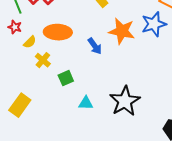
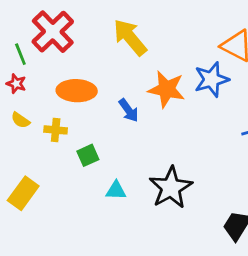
yellow semicircle: (30, 42) -> (20, 120), moved, turned 80
yellow cross: (43, 60) -> (56, 130), turned -35

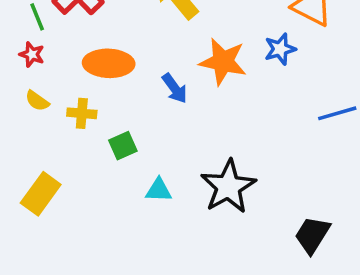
blue star: (211, 79) -> (280, 49), size x0.7

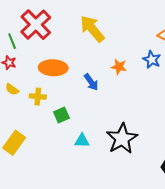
blue star: (280, 49) -> (152, 60), turned -30
orange star: (223, 62) -> (119, 67), size x0.6

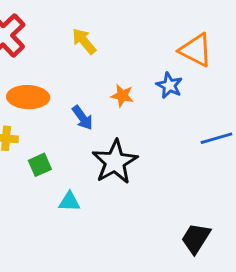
yellow arrow: (92, 29) -> (84, 41), size x0.7
black star: (122, 139) -> (115, 162), moved

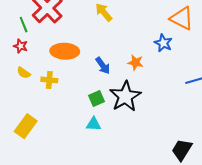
orange star: (122, 96) -> (136, 63), moved
green square: (40, 165) -> (97, 98), moved

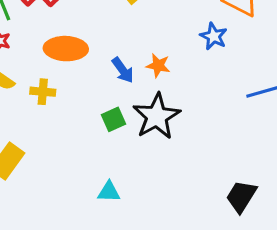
orange star: (136, 63) -> (158, 66), moved
cyan triangle: (93, 124) -> (109, 192), moved

